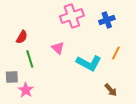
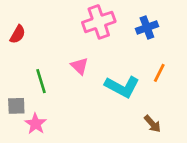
red semicircle: (22, 37) -> (18, 34), moved

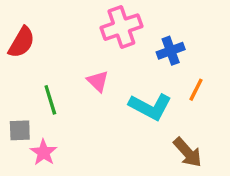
blue cross: (147, 27) -> (171, 51), moved
red semicircle: (18, 34) -> (22, 42), size x1.4
brown arrow: (152, 124) -> (188, 152), size x1.4

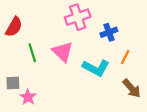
pink triangle: (98, 81) -> (63, 52), size x1.5
green line: (50, 100) -> (32, 53), moved
brown arrow: (188, 152) -> (132, 88), moved

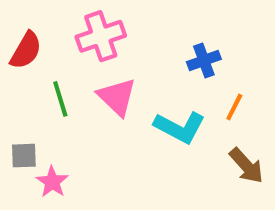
pink cross: (78, 17) -> (101, 36), moved

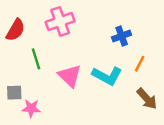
pink triangle: (117, 97) -> (70, 76), moved
pink star: (52, 182) -> (31, 108), turned -30

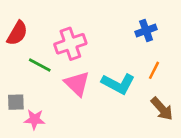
pink cross: (60, 22) -> (70, 44), moved
blue cross: (122, 36) -> (146, 30), moved
green line: (36, 59) -> (40, 65), turned -45

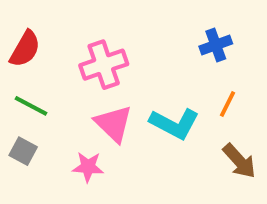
green line: (40, 65) -> (31, 106), moved
gray square: (16, 102) -> (23, 151), turned 30
pink star: (35, 119) -> (88, 167), moved

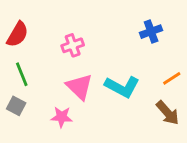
pink cross: (104, 65) -> (73, 45), size x0.7
orange line: (228, 104) -> (172, 78), moved, turned 30
green line: (31, 106) -> (22, 74), turned 40

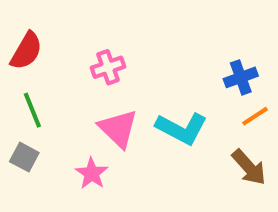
blue cross: (151, 32) -> (241, 77), moved
pink star: (62, 117) -> (92, 173), turned 30

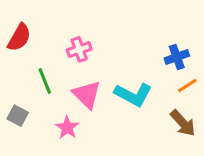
green line: (32, 110) -> (45, 81), moved

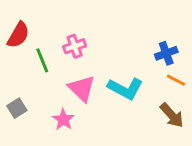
green line: (45, 81) -> (42, 60), moved
orange line: (187, 86) -> (176, 80), turned 60
gray square: (18, 116) -> (17, 108), turned 30

